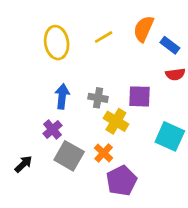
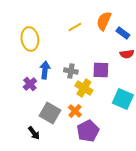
yellow ellipse: (57, 43) -> (30, 39), moved
purple cross: (52, 130) -> (30, 84), moved
black arrow: (23, 164) -> (34, 133), moved, turned 96

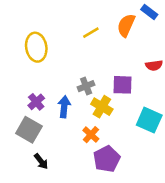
blue rectangle: (123, 33) -> (149, 12), moved
blue arrow: (45, 70) -> (64, 107), moved
gray cross: (71, 71) -> (86, 86), turned -32
gray square: (50, 113) -> (29, 130), moved

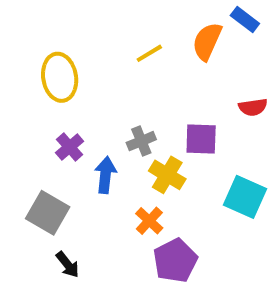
purple cross: (36, 102) -> (70, 147), moved

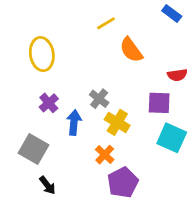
orange semicircle: (207, 41) -> (131, 50), moved, turned -60
yellow line: (149, 53) -> (106, 23), moved
purple square: (201, 139) -> (159, 103), moved
gray cross: (141, 141) -> (99, 99), turned -30

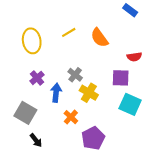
yellow line: (106, 23) -> (69, 32), moved
orange cross: (105, 155) -> (71, 117), moved

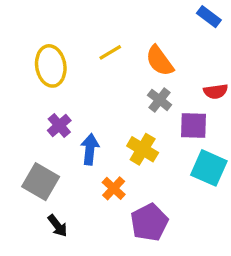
gray cross: (75, 75) -> (160, 100), moved

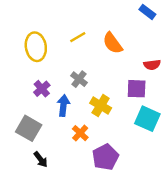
gray cross: (160, 100) -> (79, 79), moved

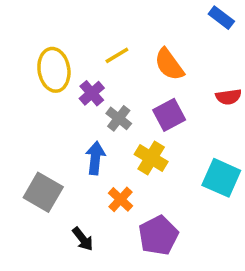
purple cross: (42, 89) -> (92, 93), moved
purple square: (137, 89) -> (169, 115), moved, turned -30
black arrow: (41, 159) -> (83, 239), moved

